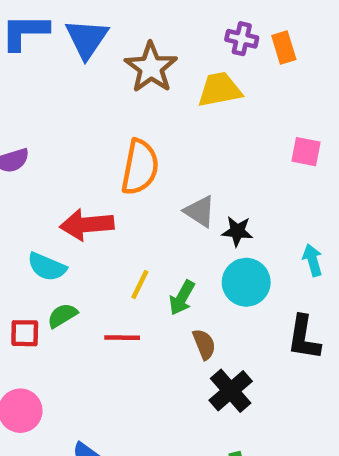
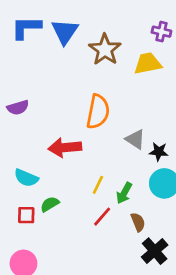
cyan semicircle: (47, 267) -> (26, 178), moved
red line: (122, 338) -> (102, 217), moved, turned -50

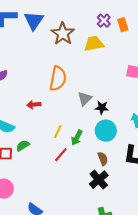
purple cross: (161, 32) -> (104, 21), turned 32
gray triangle: (135, 139) -> (85, 99), turned 42
red arrow: (65, 148) -> (34, 105), size x0.6
brown semicircle: (138, 222) -> (103, 159), moved

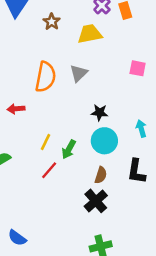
brown star: (63, 34) -> (52, 22), size x0.6
gray triangle: (85, 99) -> (79, 73), moved
brown semicircle: (103, 159) -> (101, 175), turned 40

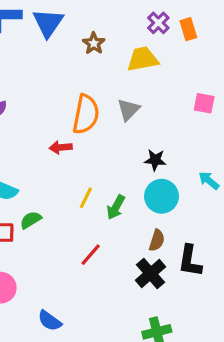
red arrow: (16, 109) -> (61, 147), moved
cyan arrow: (141, 128) -> (209, 180), turned -35
red line: (49, 170) -> (91, 255), moved
black L-shape: (136, 171) -> (190, 261), moved

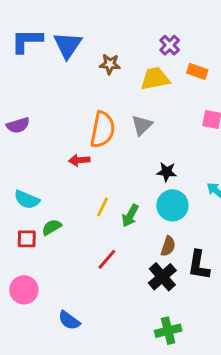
orange rectangle: (188, 29) -> (197, 71), moved, turned -54
brown star: (94, 43) -> (110, 64), turned -30

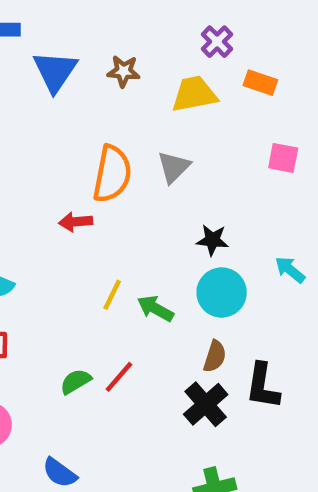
blue triangle: (68, 45) -> (55, 71), moved
green arrow: (130, 216) -> (155, 308), turned 90
green semicircle: (52, 227) -> (76, 381), moved

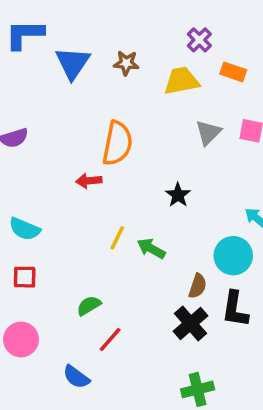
gray triangle: (174, 167) -> (208, 133), moved
black star: (212, 240) -> (178, 195), moved, turned 30
cyan circle: (222, 293) -> (233, 256), moved
red line: (119, 377) -> (110, 339), moved

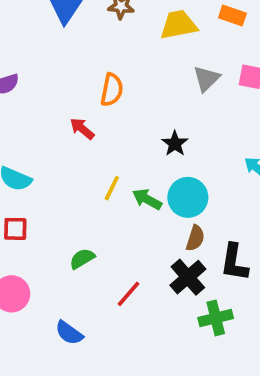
orange semicircle: (117, 143) -> (112, 90), size x0.7
red arrow: (89, 181) -> (82, 129), turned 45
cyan circle: (233, 256) -> (188, 197), moved
red line: (110, 339) -> (128, 294), moved
green cross: (198, 389) -> (216, 318), moved

